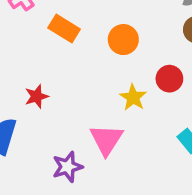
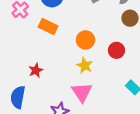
orange circle: (123, 40) -> (85, 40), moved
yellow star: (133, 97) -> (85, 66), moved

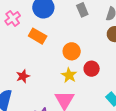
red circle: (116, 50) -> (92, 69), moved

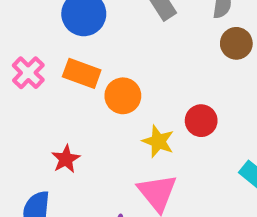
pink cross: (13, 18) -> (28, 73), moved
orange circle: (72, 51) -> (123, 96), moved

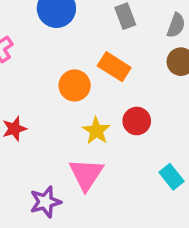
orange rectangle: (82, 73) -> (114, 67), moved

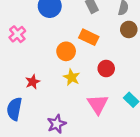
yellow star: (96, 131) -> (72, 77), moved
pink triangle: (86, 174) -> (98, 104), moved

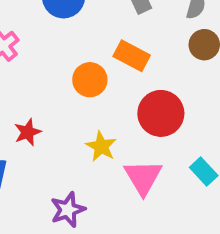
red circle: (106, 69) -> (161, 113), size x1.5
yellow star: (72, 77) -> (101, 146), moved

